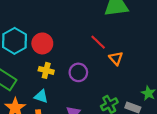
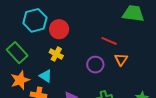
red line: (98, 42) -> (109, 41), turned -35
purple circle: (78, 72) -> (95, 65), moved

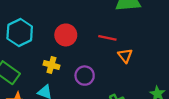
red circle: (59, 29) -> (66, 35), moved
purple circle: (95, 65) -> (85, 76), moved

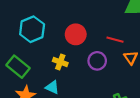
purple circle: (85, 76) -> (97, 61), moved

